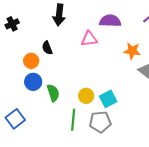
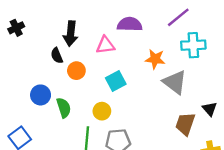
black arrow: (59, 15) -> (71, 34), moved
orange circle: (31, 61) -> (76, 71), moved
cyan square: (108, 99) -> (116, 81), moved

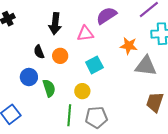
purple semicircle: (130, 24) -> (107, 16), turned -35
black semicircle: (57, 56) -> (39, 52), moved
gray triangle: (175, 82) -> (146, 66), turned -30

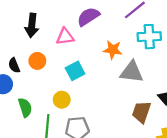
black semicircle: (39, 52) -> (14, 65), moved
green semicircle: (49, 88) -> (25, 107), moved

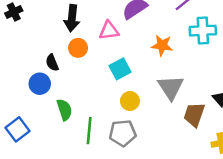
orange circle: (37, 61) -> (78, 48), moved
gray triangle: (132, 72) -> (171, 87), moved, turned 50
yellow circle: (62, 100) -> (130, 101), moved

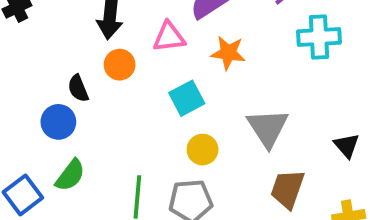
orange star: (162, 45) -> (228, 53), moved
green semicircle: (64, 110) -> (70, 175), moved, turned 55
brown trapezoid: (194, 115) -> (287, 189), moved

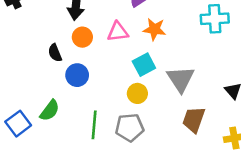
pink triangle: (169, 37) -> (118, 32), moved
cyan square: (187, 98) -> (144, 65), moved
blue circle: (58, 122) -> (77, 75), moved

